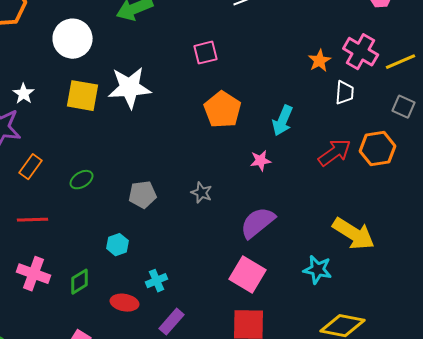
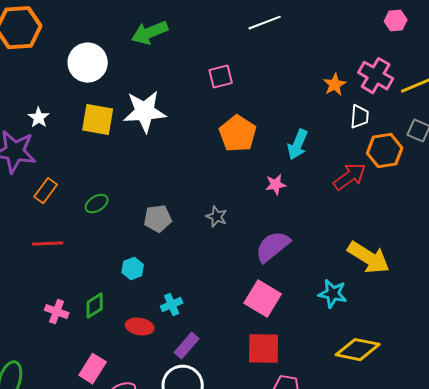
orange hexagon: (378, 149) -> (385, 151), moved
pink cross: (34, 274) -> (57, 312), moved, size x0.7

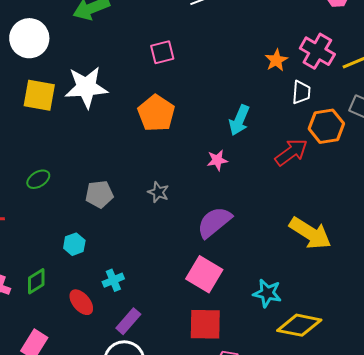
orange pentagon: (238, 134) -> (156, 113), moved
cyan star: (333, 294) -> (267, 293), moved
red ellipse: (140, 327) -> (81, 302), turned 40

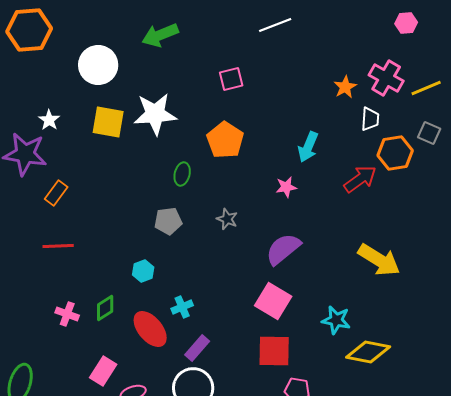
green ellipse: (38, 179) -> (182, 174), moved, turned -45
red ellipse: (81, 302) -> (150, 329), size x1.4

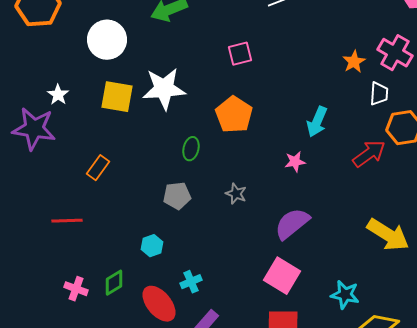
orange rectangle: (56, 193) -> (98, 168), moved

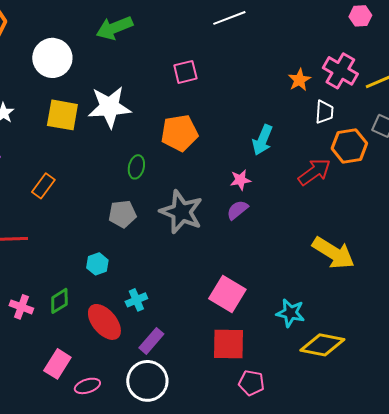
orange pentagon: (234, 115) -> (179, 133), turned 30
gray star: (236, 194) -> (181, 212), size x2.0
purple semicircle: (292, 224) -> (237, 210), moved, size x0.6

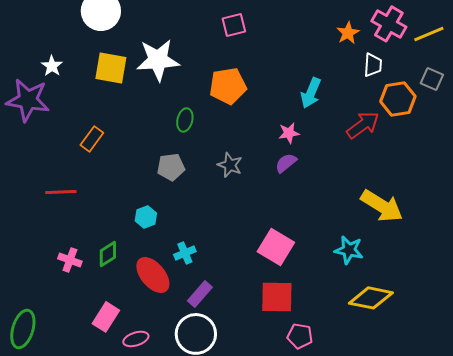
gray star: (181, 212) -> (230, 165), size x0.6
cyan star: (290, 313) -> (349, 250), moved

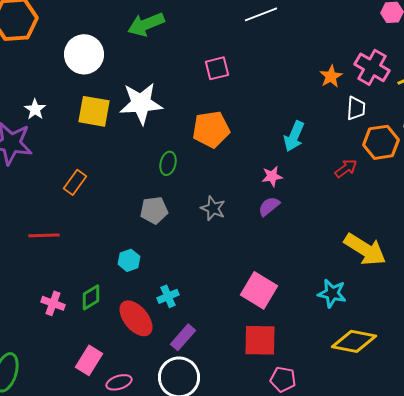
red arrow: (363, 125) -> (346, 168), size x0.7

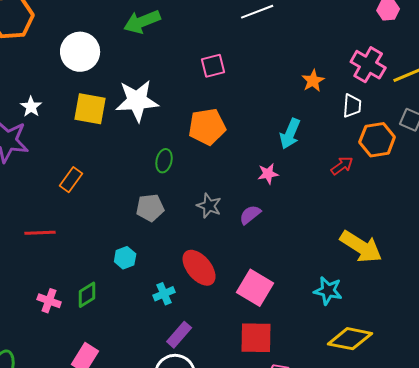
orange star: (331, 76) -> (313, 81), moved
purple semicircle: (269, 206) -> (250, 215), moved
red ellipse: (136, 318) -> (199, 268), moved

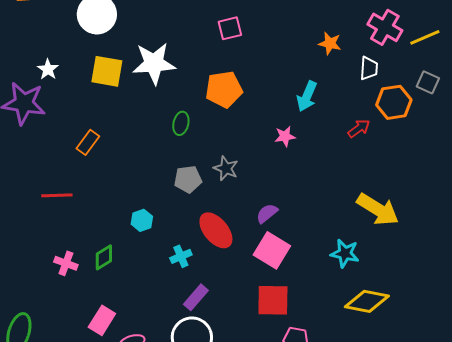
orange star: (313, 81) -> (330, 43), turned -30
gray pentagon: (150, 208) -> (188, 179), moved
purple semicircle: (250, 215) -> (267, 213), moved

